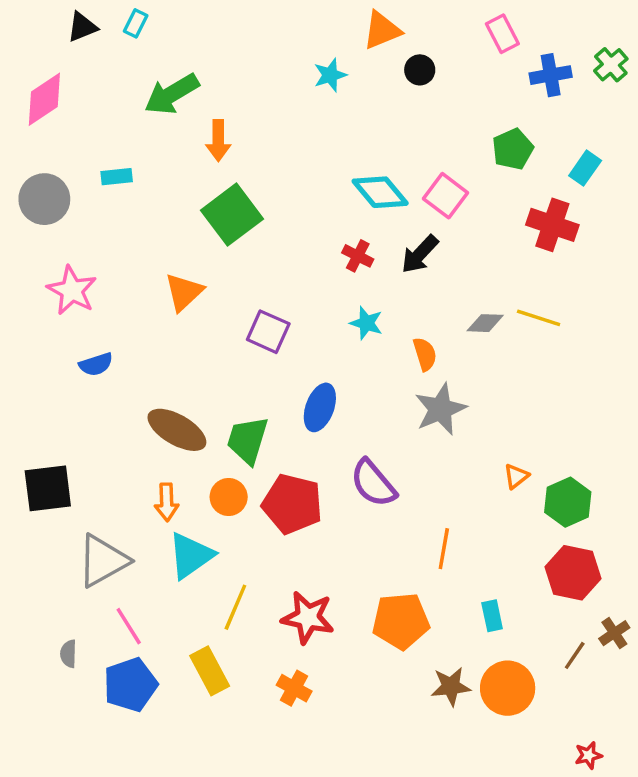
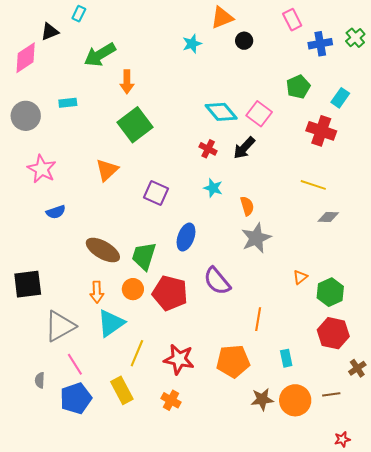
black triangle: (82, 27) -> (50, 32), moved
gray diamond: (485, 323) -> (328, 217), moved
brown line: (575, 655) -> (331, 394), moved, turned 48

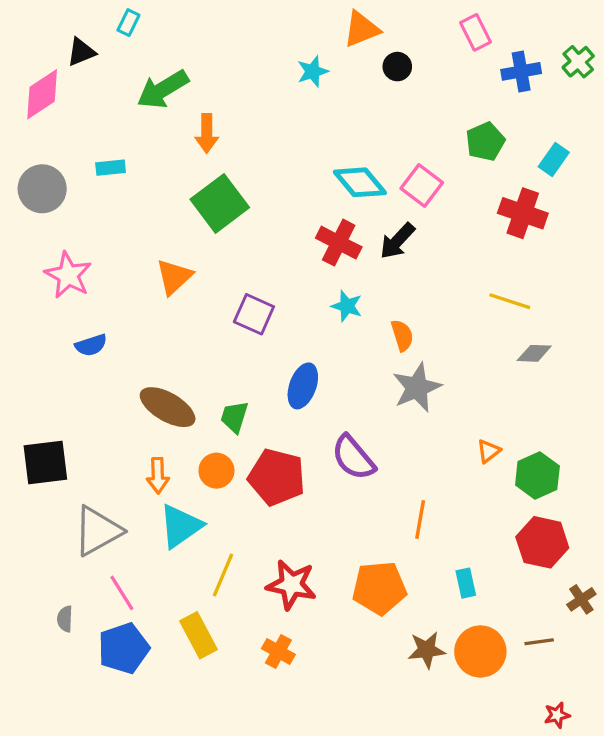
red cross: (208, 149) -> (339, 243), size x1.5
green trapezoid: (144, 256) -> (234, 417), size x0.7

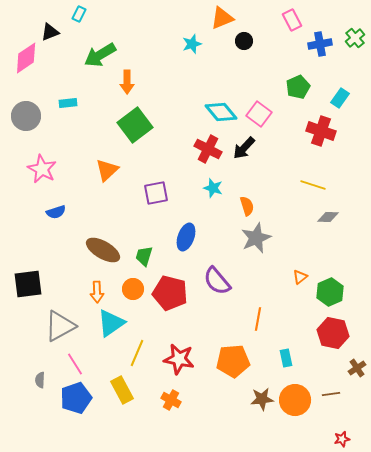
purple square: (254, 314) -> (156, 193), turned -35

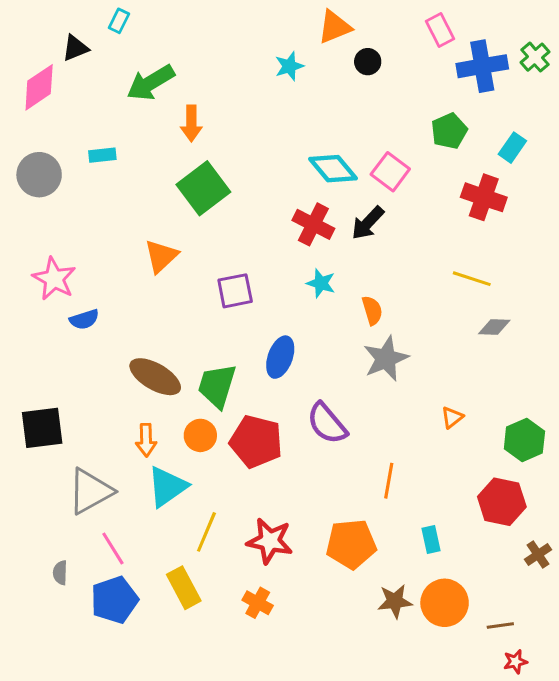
blue cross: (320, 44) -> (482, 66), size x1.4
pink star: (42, 169) -> (54, 279), moved
green trapezoid: (144, 256) -> (217, 386), size x1.5
green hexagon: (330, 292) -> (524, 440), moved
brown line: (331, 394) -> (500, 625), moved

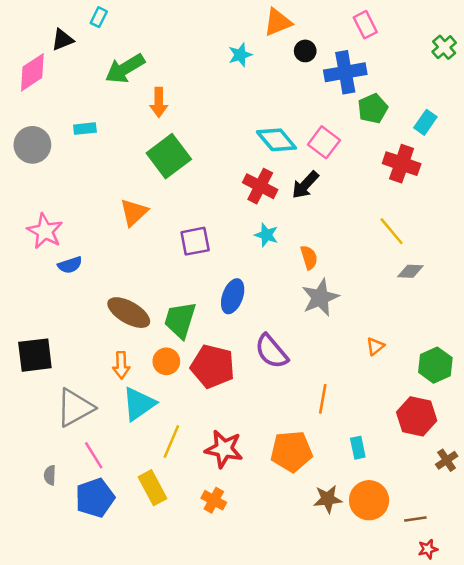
blue cross: (482, 66) -> (345, 72), moved
yellow line: (472, 279) -> (392, 231), turned 32

